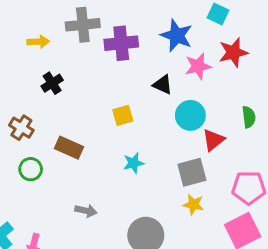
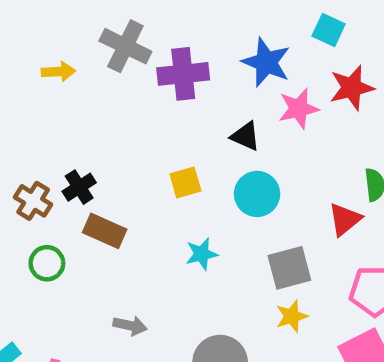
gray cross: (83, 25) -> (125, 46), turned 32
black cross: (52, 83) -> (79, 187), moved
cyan circle: (190, 115) -> (257, 194), moved
red triangle: (213, 140) -> (345, 219), moved
yellow star: (193, 205) -> (292, 316), turned -30

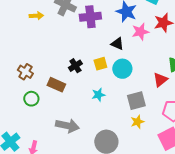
yellow square: (185, 182) -> (100, 64), moved
black cross: (79, 187) -> (75, 66), moved
gray arrow: (130, 326) -> (67, 126), size x1.6

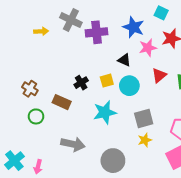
red triangle: (160, 80) -> (159, 75), moved
cyan star: (98, 95) -> (105, 112), size x1.6

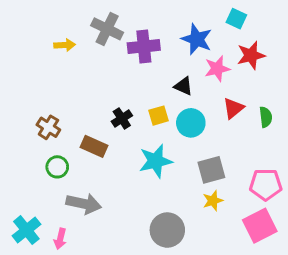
gray arrow: (73, 144) -> (84, 204), moved

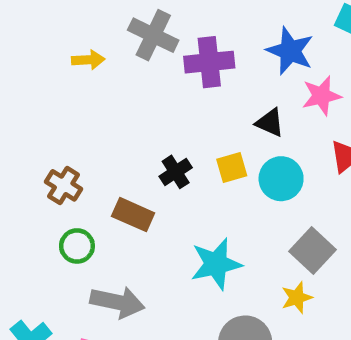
cyan star: (156, 161) -> (216, 264), moved
gray square: (211, 170) -> (312, 250), turned -32
yellow star: (213, 201) -> (297, 298), moved

